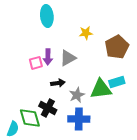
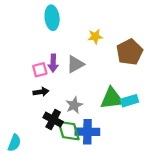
cyan rectangle: (117, 82) -> (130, 101), moved
black arrow: (58, 83) -> (41, 92), moved
gray star: (77, 95) -> (74, 105), moved
green diamond: (30, 118) -> (69, 131), moved

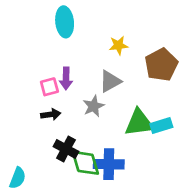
gray triangle: (75, 64) -> (110, 81), moved
gray star: (74, 105) -> (94, 106), moved

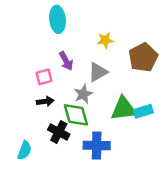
purple arrow: (66, 79) -> (66, 61), moved, turned -30
green diamond: (85, 163) -> (76, 115), moved
cyan semicircle: (18, 178) -> (24, 150), moved

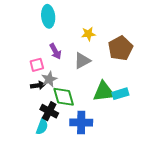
gray star: (83, 94) -> (49, 79), moved
cyan semicircle: (24, 150) -> (42, 127), moved

